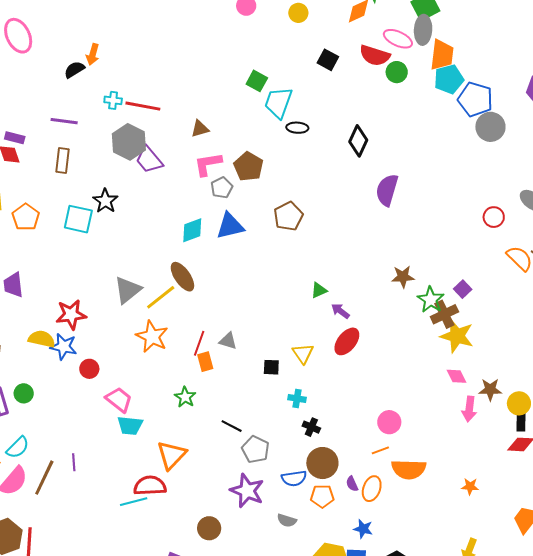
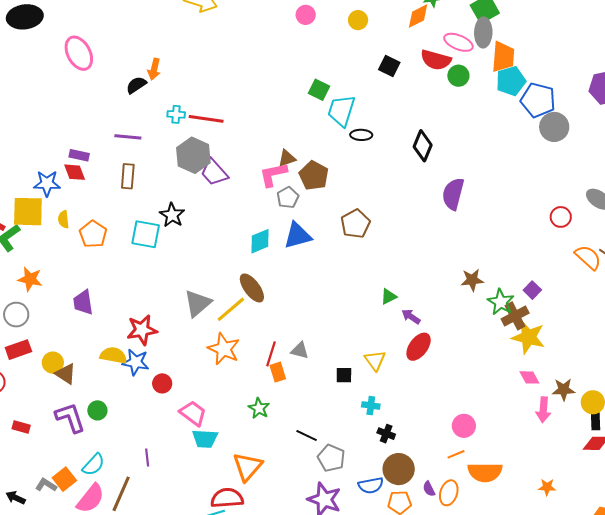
brown triangle: (200, 129) -> (287, 158), moved
purple line: (74, 462) -> (147, 458), moved

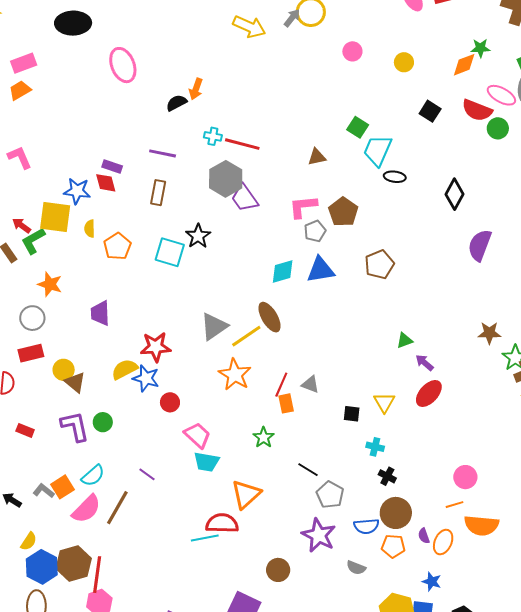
brown triangle: (287, 158) -> (317, 157), moved
yellow semicircle: (113, 355) -> (125, 369), turned -44
purple line: (147, 458) -> (147, 474), turned -54

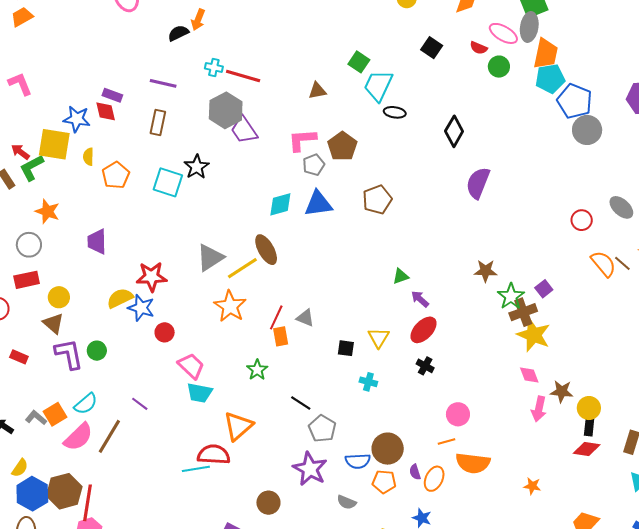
red semicircle: (477, 110) -> (479, 48), size x0.6
brown triangle: (75, 382) -> (53, 323), moved
black cross: (387, 476) -> (425, 366), moved

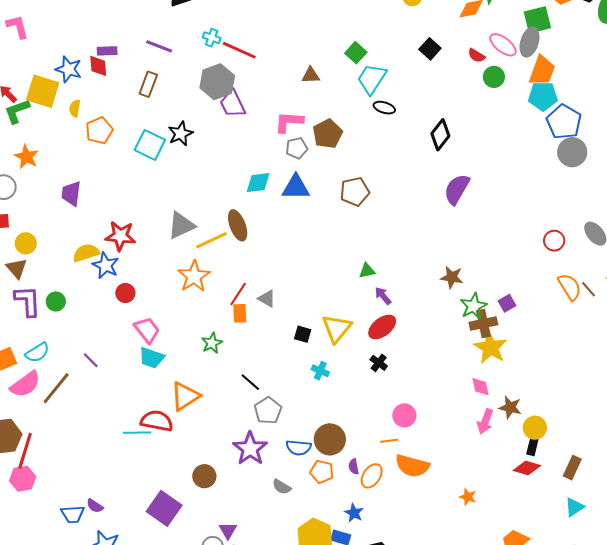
purple rectangle: (112, 95) -> (107, 51), turned -30
yellow triangle: (379, 338) -> (337, 328), size x1.4

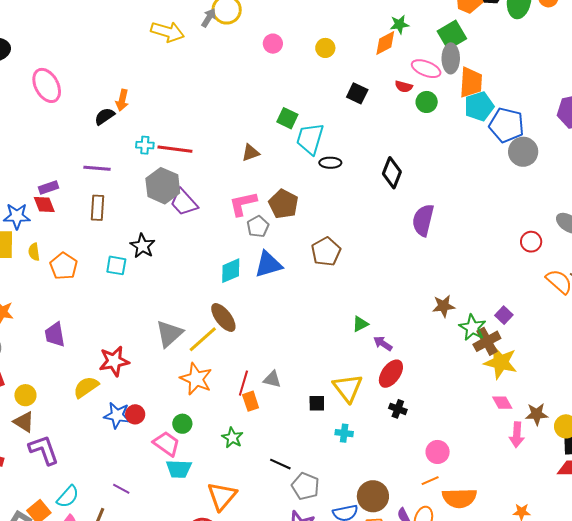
cyan square: (150, 145) -> (116, 265), size x0.7
blue star: (106, 265) -> (117, 415), moved
green circle: (56, 301) -> (182, 424), moved

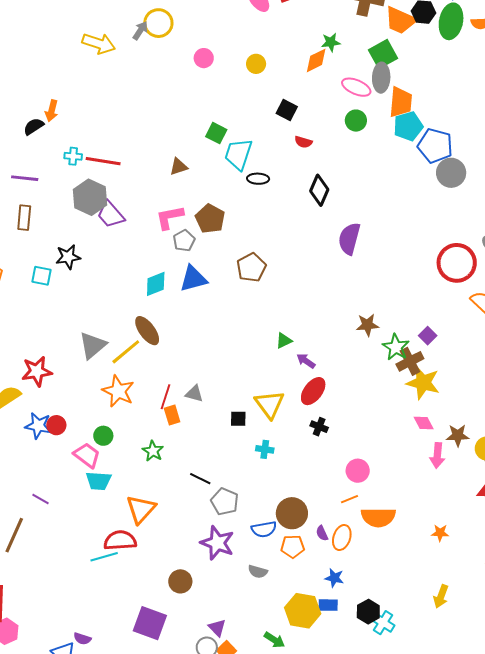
red semicircle: (404, 87) -> (303, 142), moved
red circle: (531, 242) -> (457, 263), size x1.8
black star: (142, 246) -> (68, 257), turned 30

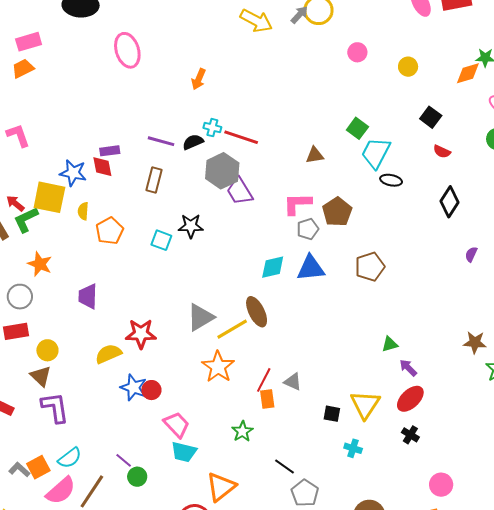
black semicircle: (34, 126) -> (193, 142), moved
purple semicircle: (349, 239) -> (471, 254), size x0.5
green circle: (103, 436) -> (137, 477), moved

